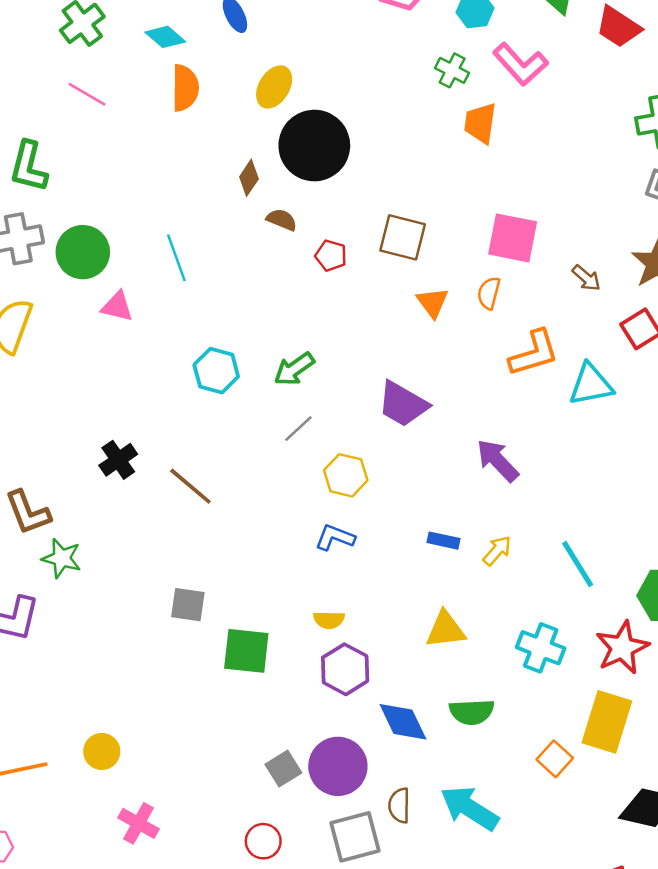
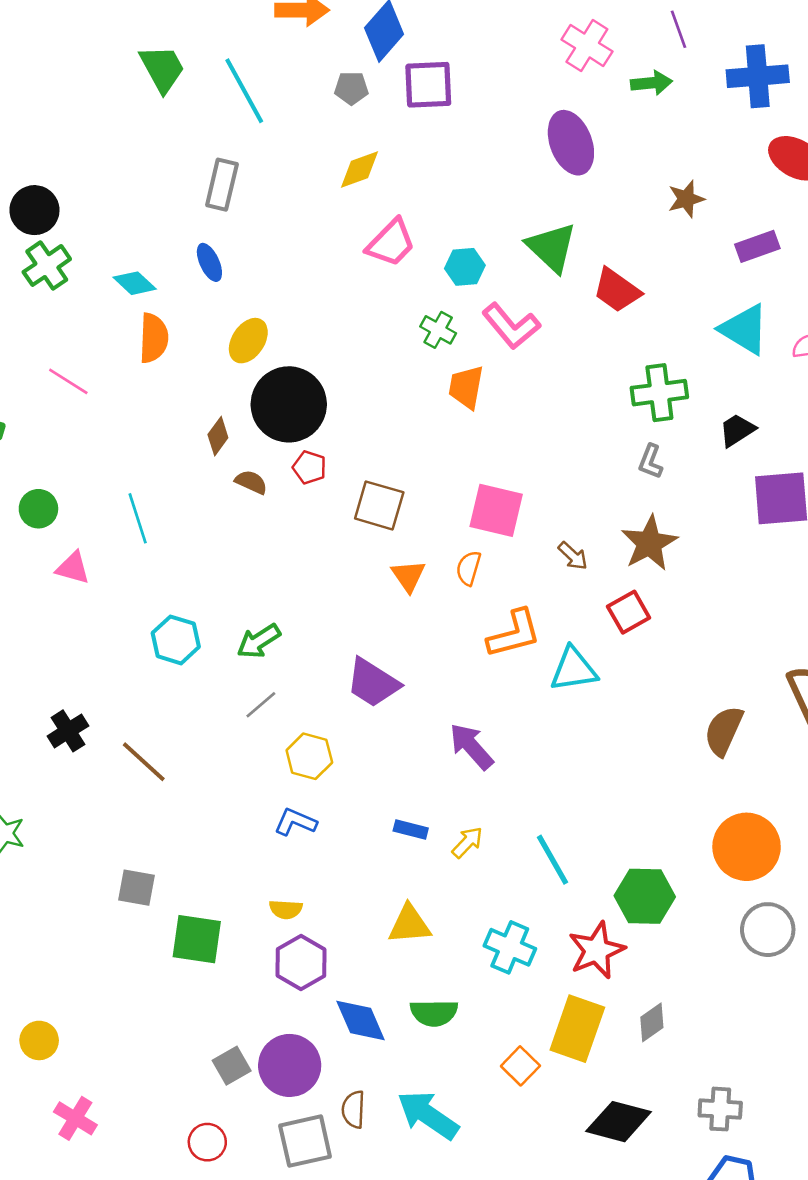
pink line: (87, 94) -> (68, 381), moved
green circle: (83, 252) -> (38, 509), size x0.7
red pentagon: (331, 256) -> (310, 467), moved

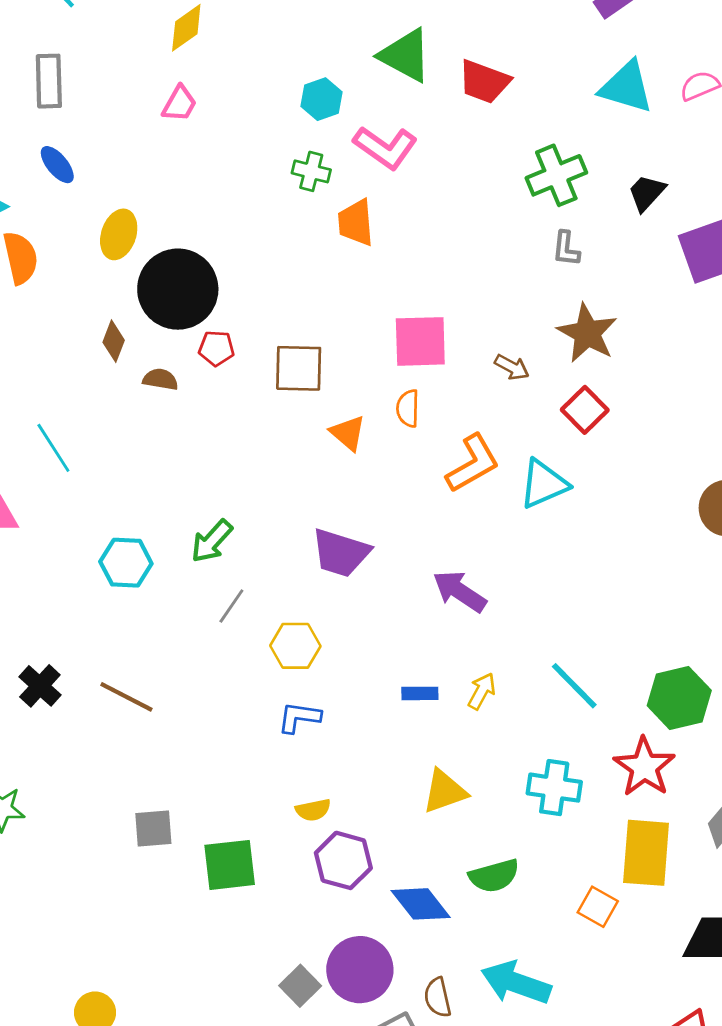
pink trapezoid: (391, 243) -> (179, 104), moved, size x0.7

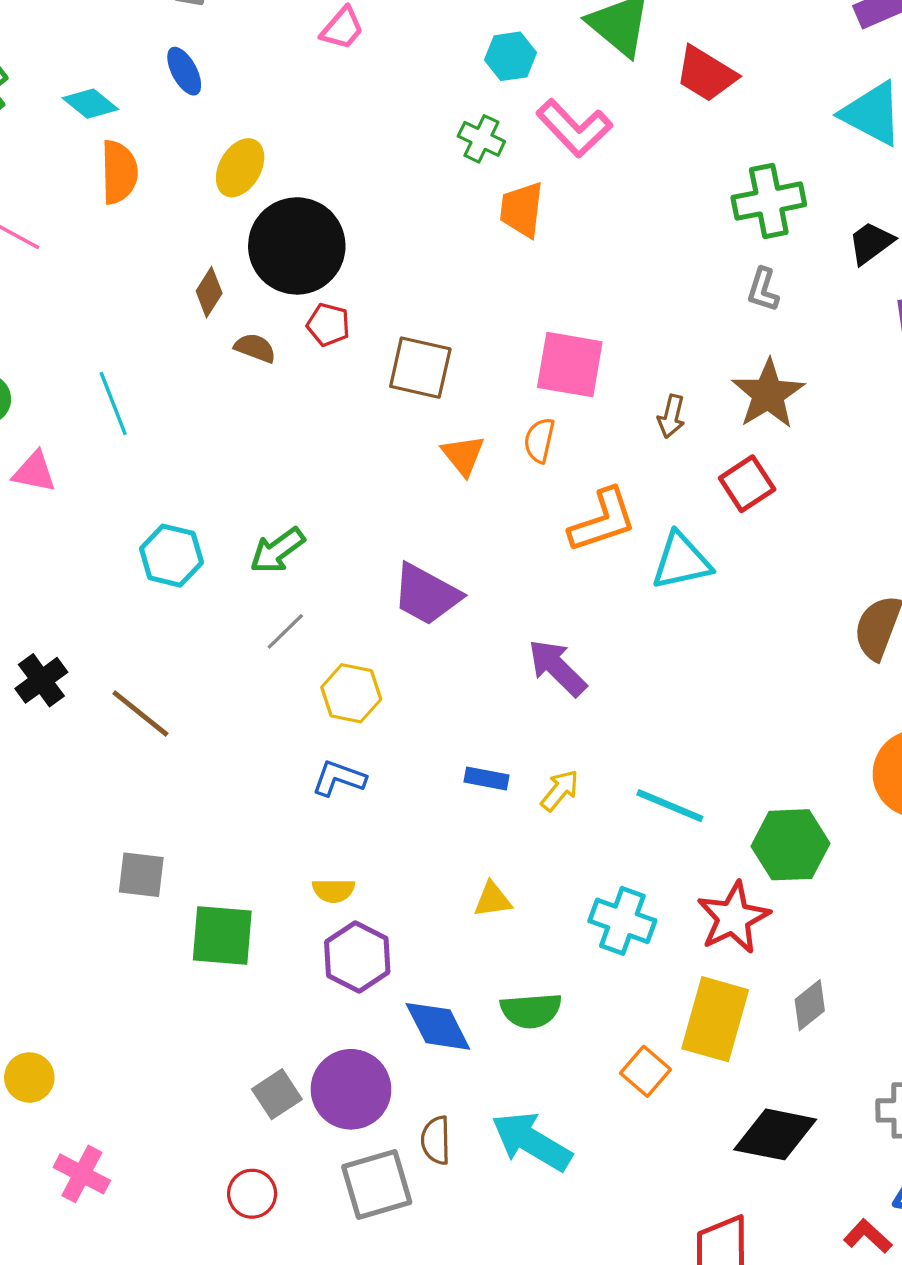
brown arrow: (512, 367) -> (671, 416), turned 64
cyan line: (574, 686) -> (670, 806), turned -34
yellow triangle: (445, 791) -> (493, 900), size x0.7

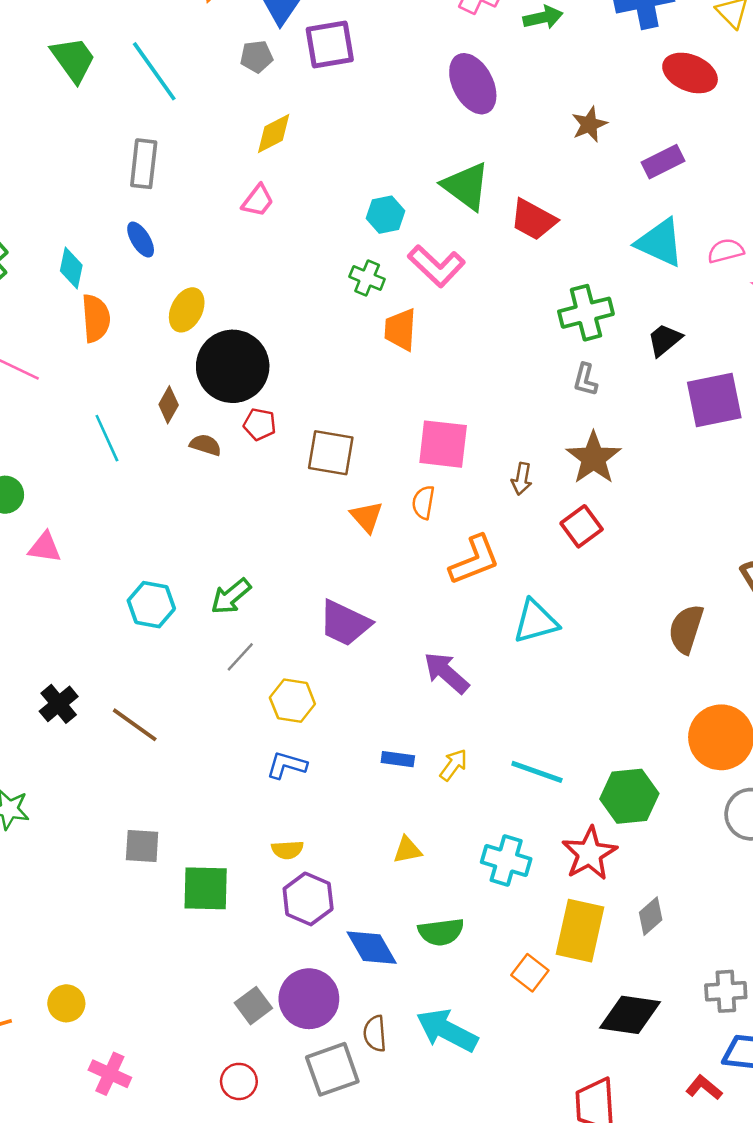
cyan diamond: (90, 104) -> (71, 268), turned 66
cyan line: (113, 403) -> (107, 438), moved
cyan triangle: (681, 561) -> (536, 621), moved

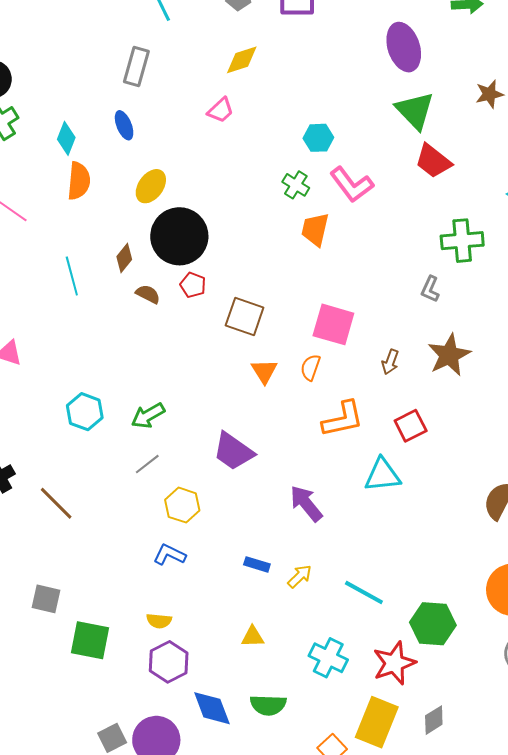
green triangle: (466, 186) -> (415, 111), moved
gray L-shape: (585, 380) -> (430, 289), moved
red square: (582, 526) -> (411, 426), moved

